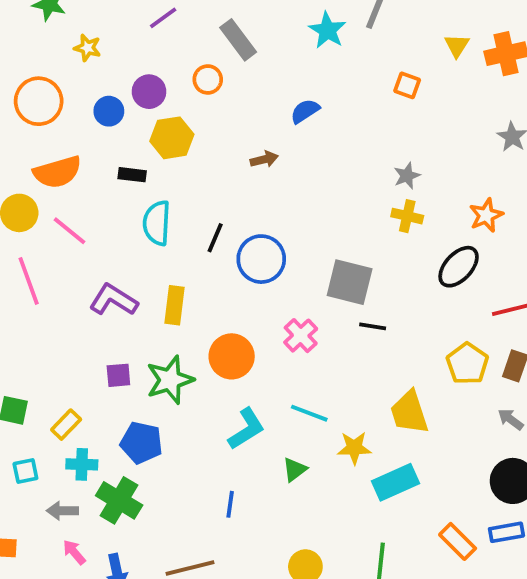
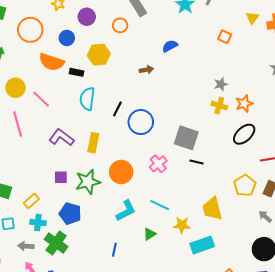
purple circle: (149, 92) -> (87, 17), moved
orange semicircle: (57, 172) -> (52, 62), moved, turned 30
orange star: (486, 215) -> (244, 103), moved

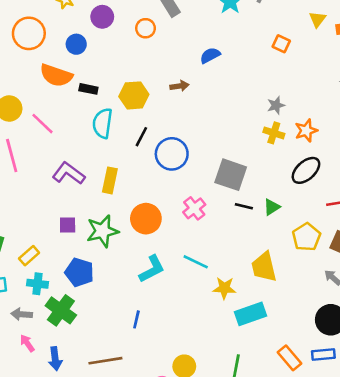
yellow hexagon: (99, 55) -> (134, 95), moved
green triangle: (150, 234) -> (272, 207), moved

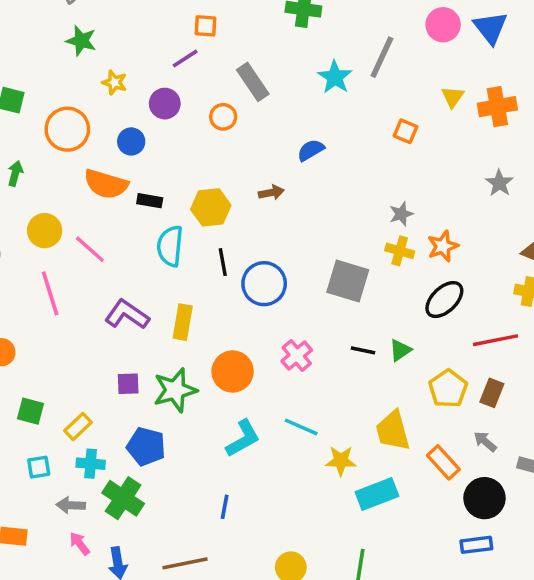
black line: (141, 137) -> (223, 262), turned -36
gray square: (231, 175) -> (348, 281), moved
orange rectangle: (290, 358) -> (443, 462), moved

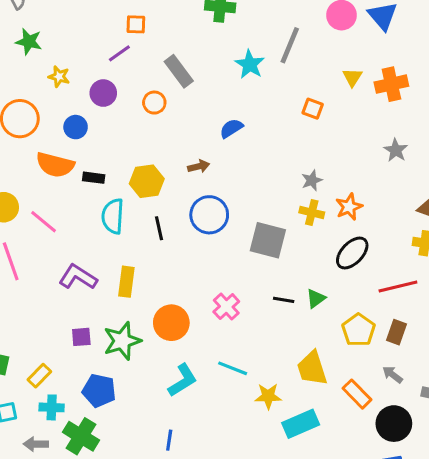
blue circle: (264, 284) -> (209, 215), moved

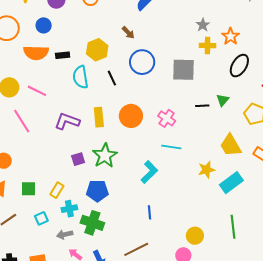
brown arrow: (199, 166) -> (128, 33), turned 72
orange circle: (171, 323) -> (131, 116), moved
cyan line: (233, 368) -> (171, 147), moved

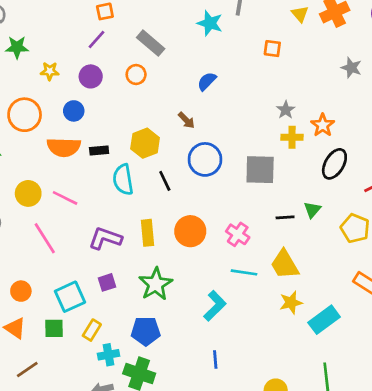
yellow trapezoid: (231, 145) -> (285, 264), moved
purple square: (78, 159) -> (107, 282), moved
cyan square: (41, 218) -> (70, 297), moved, size x1.6

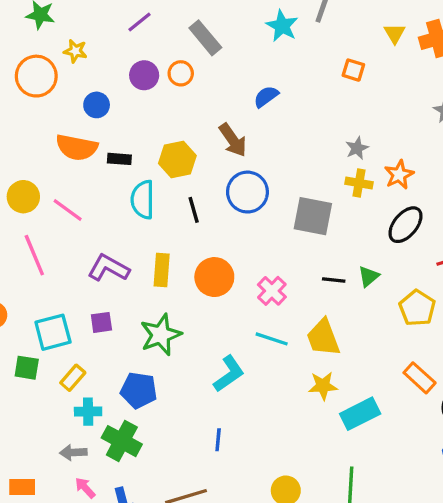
purple circle: (91, 76) -> (144, 75), moved
orange circle: (25, 115) -> (36, 76), moved
brown arrow: (186, 120) -> (233, 140), size x1.5

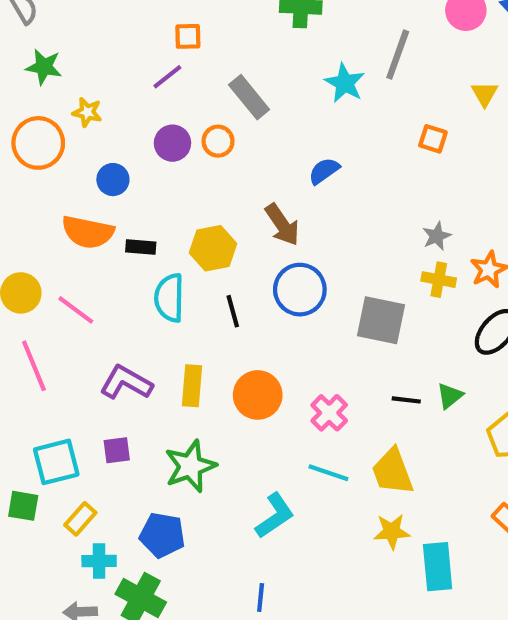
cyan rectangle: (360, 414) -> (438, 567), turned -69

